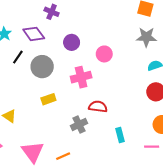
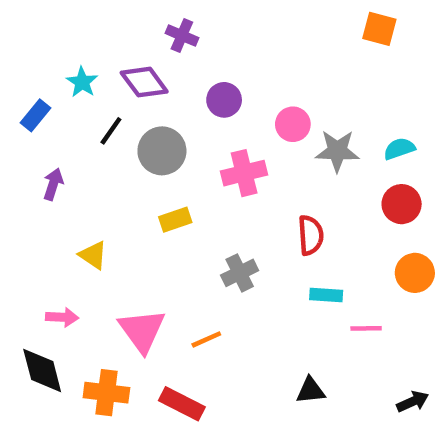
gray star: (146, 37) -> (337, 151), moved
red semicircle: (98, 107) -> (311, 235), moved, turned 78
cyan rectangle: (120, 135) -> (326, 295), turned -72
pink line: (152, 147) -> (366, 328), moved

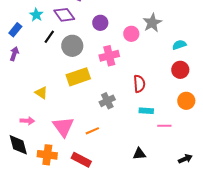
gray star: (337, 151) -> (152, 23), moved, turned -30
purple arrow: (53, 184) -> (14, 54), moved
yellow rectangle: (175, 220) -> (78, 77), size x1.6

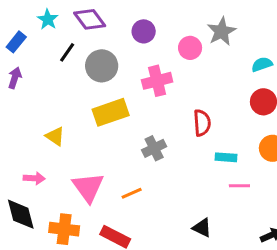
cyan rectangle: (146, 111) -> (226, 157), moved
black triangle: (139, 154) -> (202, 228), turned 32

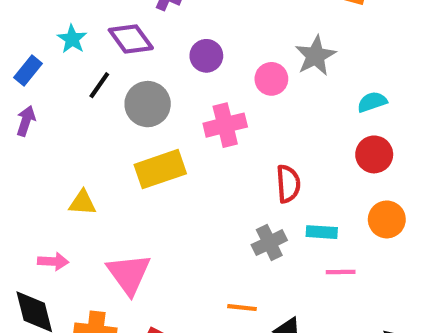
yellow triangle: (55, 136) -> (83, 203), turned -30
gray cross: (154, 148) -> (269, 243), moved
orange line: (132, 193) -> (242, 308), moved, turned 30

